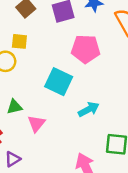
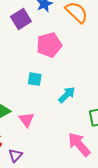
cyan square: (59, 82) -> (35, 79), size x0.6

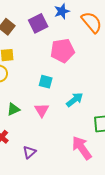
pink triangle: (26, 120) -> (42, 110), moved
purple triangle: (15, 155) -> (29, 152), moved

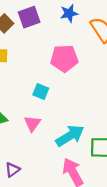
purple square: (38, 23) -> (29, 17), moved
cyan arrow: (75, 100) -> (70, 136), moved, size x1.4

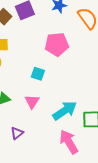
purple triangle: (12, 170) -> (17, 133), moved

